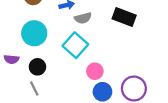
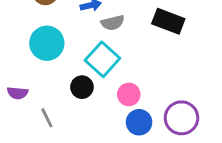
purple semicircle: (11, 59) -> (18, 93), moved
black circle: (37, 67) -> (82, 87), moved

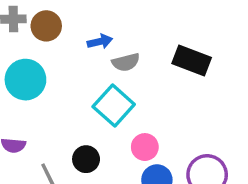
cyan circle: (47, 43) -> (25, 80), moved
black circle: (82, 87) -> (86, 159), moved

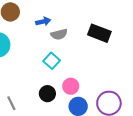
cyan square: (114, 106) -> (52, 61), size x0.7
black circle: (86, 159) -> (47, 94), moved

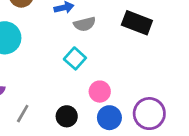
black circle: (47, 94) -> (67, 116), moved
gray line: (11, 103) -> (23, 114), turned 56

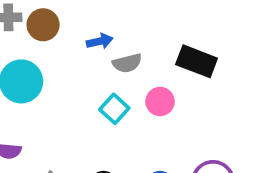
pink circle: (100, 92) -> (160, 102), moved

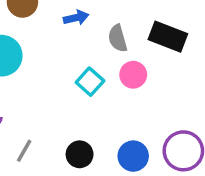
gray semicircle: (127, 63) -> (118, 38), moved, turned 88

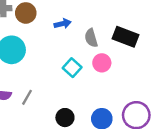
gray line: (24, 151) -> (27, 97), moved

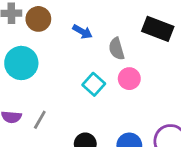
blue arrow: (63, 24) -> (82, 32), turned 42
black rectangle: (126, 37) -> (158, 29), moved

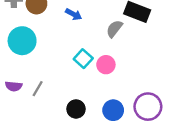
gray semicircle: (116, 49) -> (114, 29), moved, turned 54
pink circle: (129, 79) -> (106, 65), moved

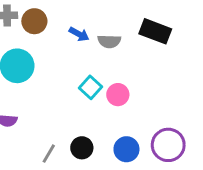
gray semicircle: (114, 29) -> (109, 41), moved, turned -126
gray line: (38, 89) -> (49, 154), moved

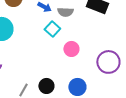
cyan square: (90, 87) -> (52, 29), moved
purple circle: (168, 145) -> (108, 62), moved

